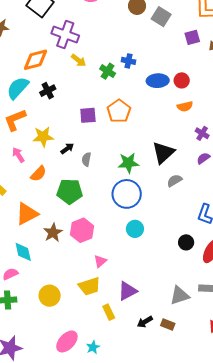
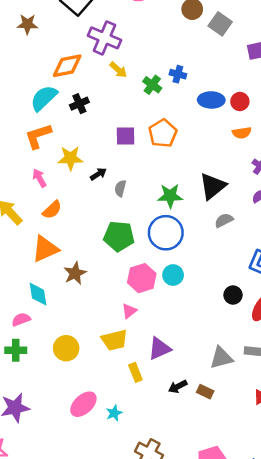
orange semicircle: (38, 174) -> (52, 210), moved
green pentagon: (70, 191) -> (119, 236), moved
pink hexagon: (82, 230) -> (142, 278), moved

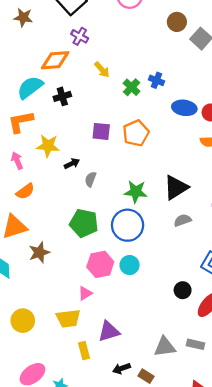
purple cross: (104, 38) -> (80, 36), moved, size x0.6

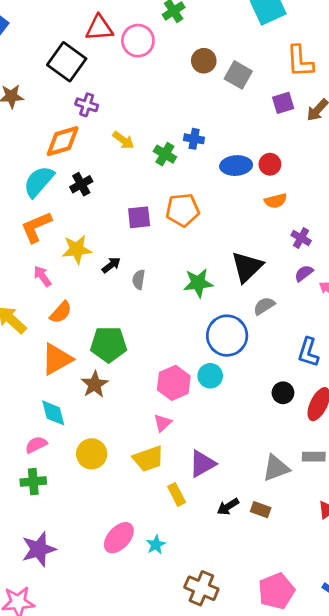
orange pentagon: (136, 133) -> (183, 210), turned 30
green pentagon: (84, 223) -> (109, 344), moved
blue circle: (128, 225) -> (227, 336), moved
yellow circle: (23, 321) -> (92, 454), moved

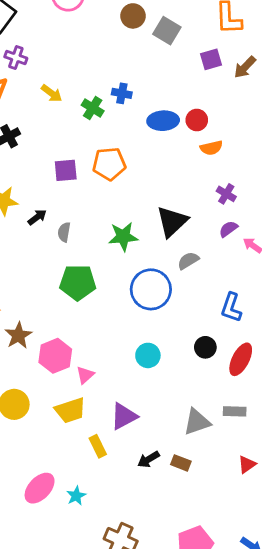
orange semicircle: (276, 201) -> (211, 148), moved
green pentagon: (109, 344) -> (78, 282), moved
cyan circle: (210, 376) -> (148, 355), moved
pink hexagon: (174, 383) -> (55, 356), moved

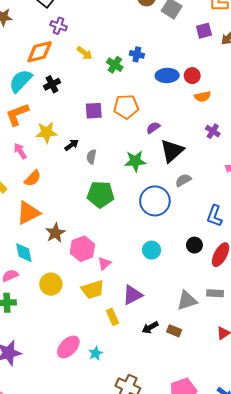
purple semicircle: (228, 229) -> (153, 128), moved

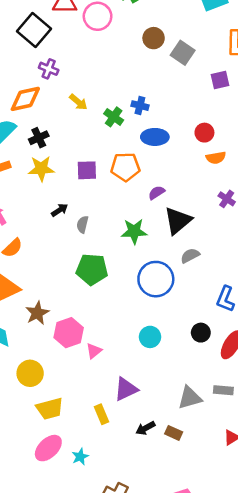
blue ellipse: (167, 75) -> (155, 137), moved
yellow star: (46, 132) -> (41, 169), moved
yellow trapezoid: (93, 290) -> (50, 409), moved

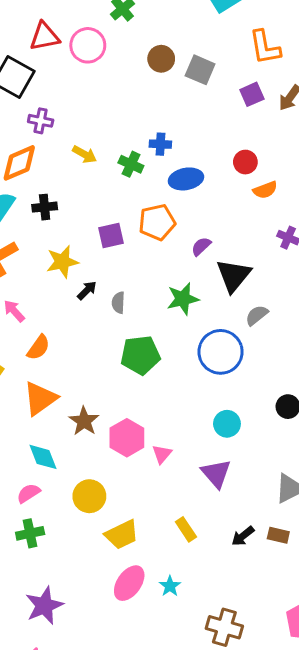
black cross: (39, 138) -> (45, 207), turned 30
yellow star: (41, 169) -> (62, 262), moved
purple triangle: (126, 389) -> (216, 474), moved, turned -35

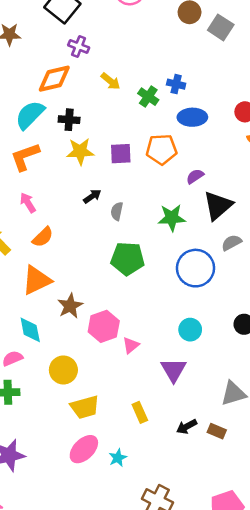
yellow star: (62, 262) -> (80, 151), moved

